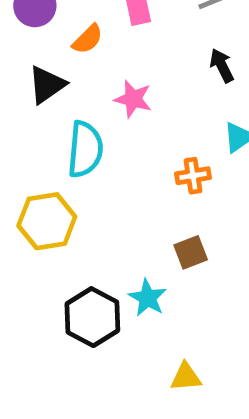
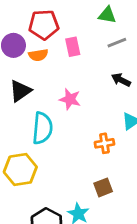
orange semicircle: (88, 39) -> (38, 55), moved, turned 36
black arrow: (222, 65) -> (121, 80), turned -36

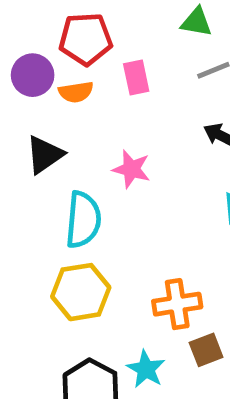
orange cross: (104, 143) -> (177, 304), moved, size x1.4
yellow hexagon: (20, 170) -> (81, 292), moved
brown square: (103, 187) -> (206, 350), moved

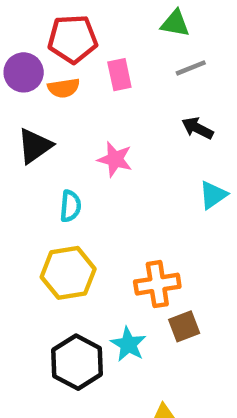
cyan semicircle: (83, 220) -> (70, 206), size x0.6

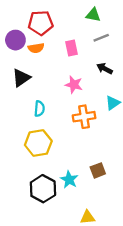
pink rectangle: (119, 75) -> (71, 48), moved
pink star: (115, 159) -> (74, 85), moved
orange cross: (157, 284) -> (84, 117), moved

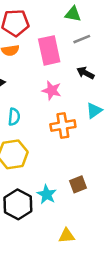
pink rectangle: (71, 48) -> (49, 50), size x1.6

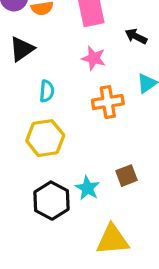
yellow triangle: (67, 236) -> (112, 240), size x1.6

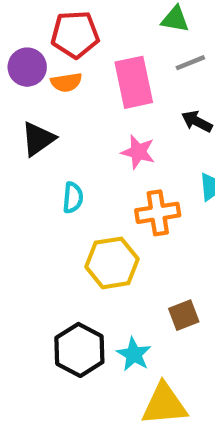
yellow hexagon: (45, 138) -> (112, 263), moved
cyan star: (87, 188) -> (134, 354), moved

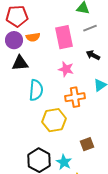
red pentagon: (75, 34) -> (17, 16), moved
purple circle: (27, 67) -> (14, 40), moved
black triangle: (38, 139) -> (20, 63), turned 30
cyan semicircle: (73, 198) -> (36, 90), size x1.5

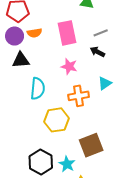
gray line: (90, 28) -> (101, 33), moved
brown square: (87, 144) -> (91, 145), size x1.6

